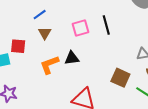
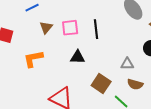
brown triangle: (45, 33) -> (46, 27), moved
black triangle: (72, 58) -> (77, 57), moved

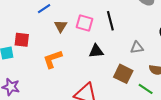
pink square: (70, 28) -> (84, 23), turned 30
gray triangle: (127, 64) -> (137, 48), moved

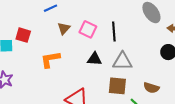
gray triangle: (137, 48) -> (122, 61), moved, size x1.5
brown square: (123, 74) -> (117, 86), turned -30

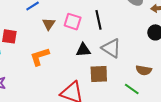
gray triangle: (122, 61) -> (111, 48), turned 40
brown square: (117, 86) -> (99, 74), moved

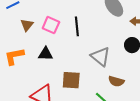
gray triangle: (111, 48) -> (100, 57), moved
black triangle: (83, 50) -> (45, 54), moved

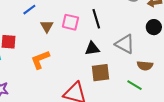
black triangle: (45, 54) -> (92, 49), moved

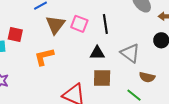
brown triangle: (47, 26) -> (55, 25), size x1.5

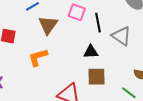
pink square: (79, 24) -> (77, 12), moved
gray triangle: (130, 53) -> (121, 36), moved

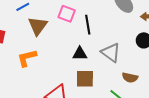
gray triangle: (121, 36) -> (111, 53), moved

